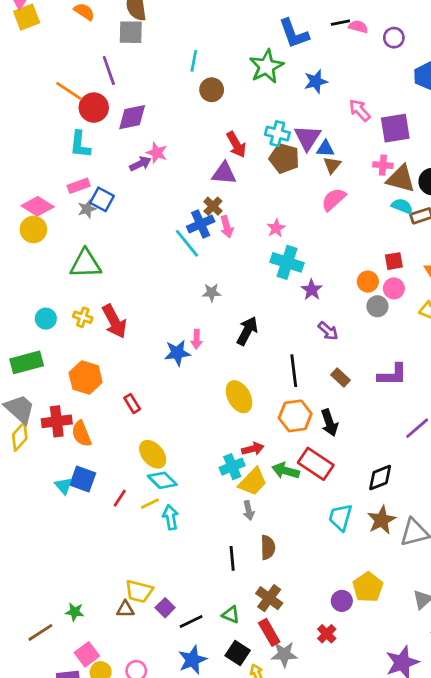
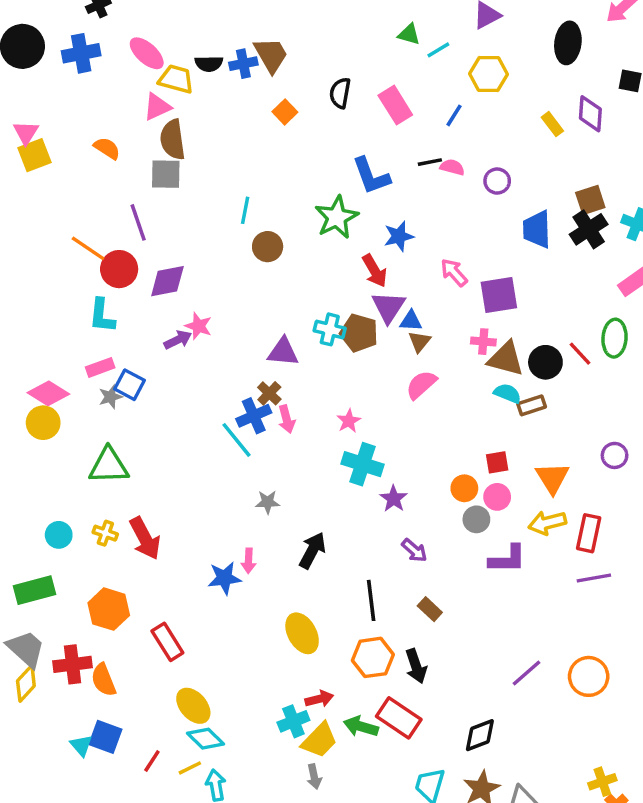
cyan cross: (277, 134) -> (330, 329), moved
red arrow: (236, 145) -> (375, 271), moved
purple L-shape: (393, 375) -> (507, 559), moved
red rectangle: (132, 404) -> (167, 642), size x1.5

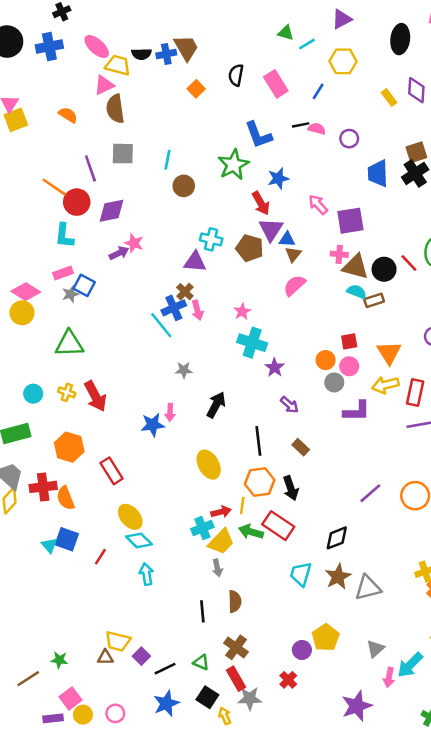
gray square: (166, 174) -> (123, 154), moved
cyan cross: (330, 329) -> (211, 239), moved
yellow line: (190, 768) -> (242, 506), moved, turned -56

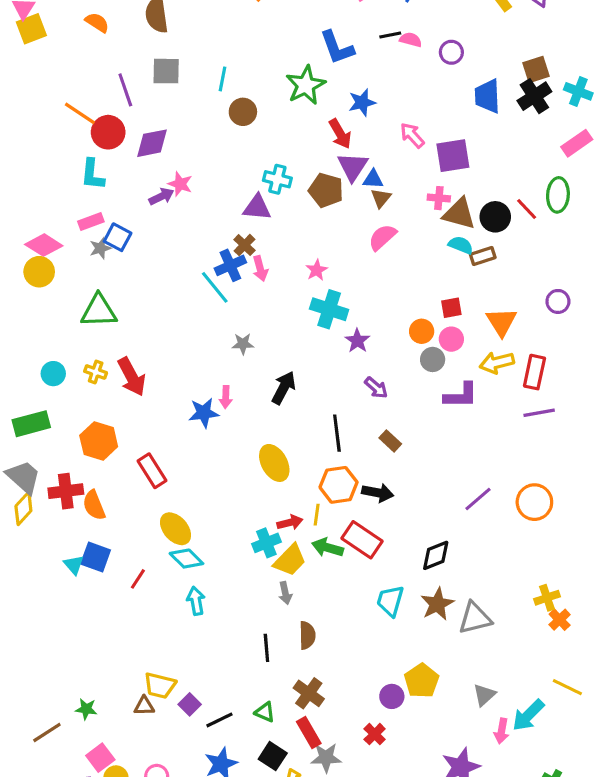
black arrow: (291, 488) -> (378, 493), turned -60

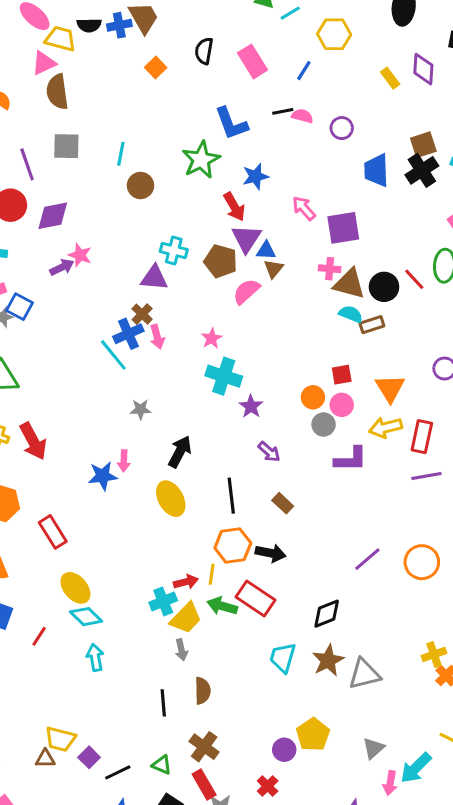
pink semicircle: (382, 237) -> (246, 291), moved
yellow ellipse: (274, 463) -> (171, 499), moved

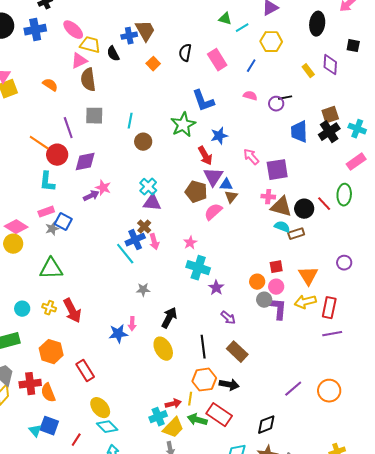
black semicircle: (89, 25) -> (113, 54), moved, turned 63
black line: (283, 111) -> (285, 98), moved
cyan cross: (174, 251) -> (148, 187), moved, turned 30
purple L-shape: (351, 459) -> (278, 309), moved, turned -85
brown rectangle: (283, 503) -> (237, 352), size x1.5

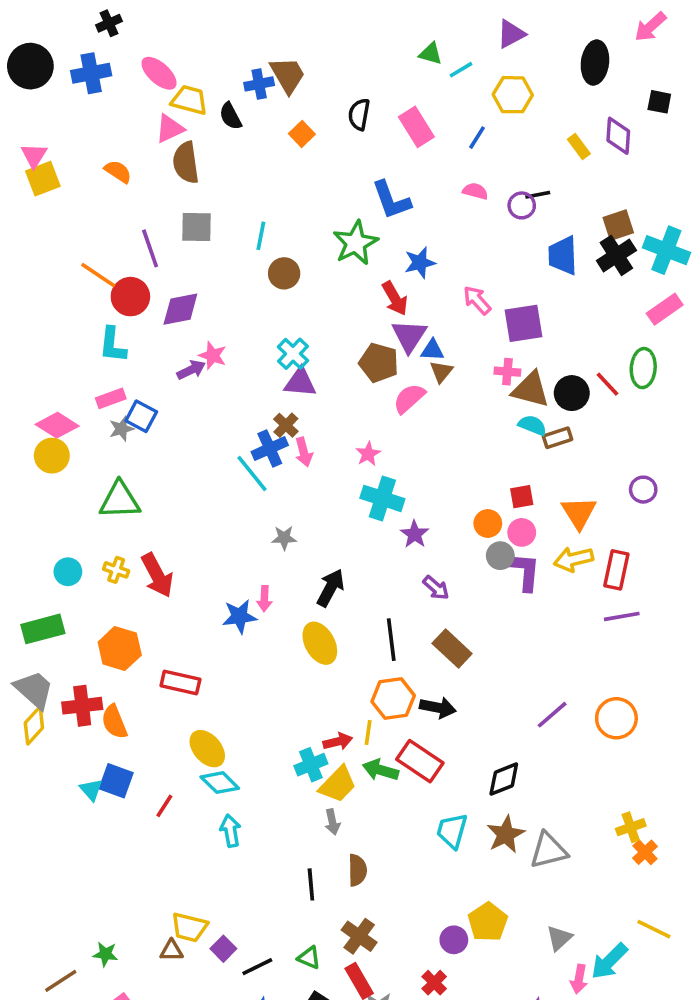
cyan cross: (357, 129) -> (666, 250), size x1.4
red rectangle: (85, 371) -> (180, 683), turned -45

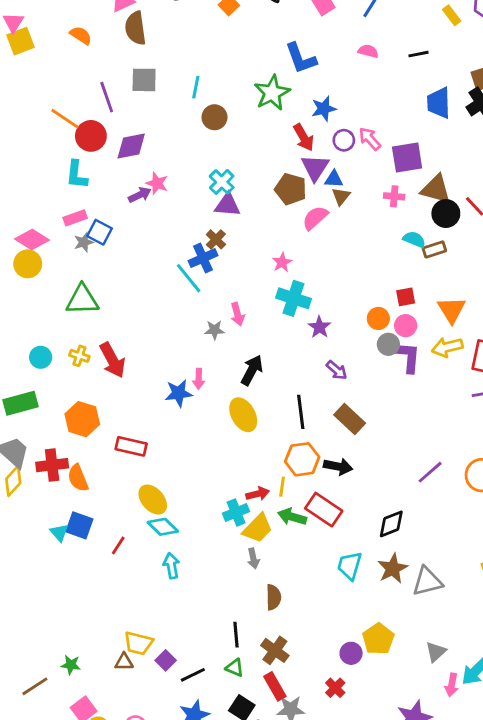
purple circle: (522, 205) -> (344, 140), moved
brown triangle: (531, 389) -> (436, 189), moved
pink arrow: (304, 452) -> (237, 314), moved
black line: (311, 884) -> (236, 635), moved

